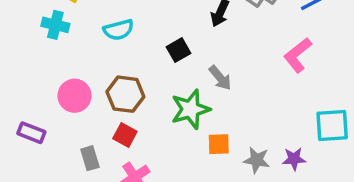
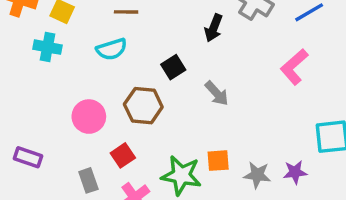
brown hexagon: (125, 94) -> (143, 106), moved
pink circle: (74, 96) -> (89, 117), moved
green star: (191, 109) -> (181, 175), moved, turned 30
red square: (125, 135) -> (123, 155), turned 30

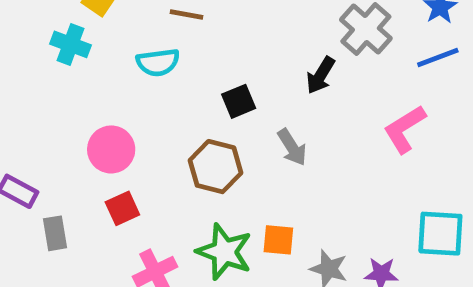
black arrow: (214, 28) -> (321, 75), moved
brown hexagon: (143, 106) -> (216, 167), moved
red square: (123, 155) -> (122, 208), moved
gray rectangle: (88, 180) -> (55, 233), moved

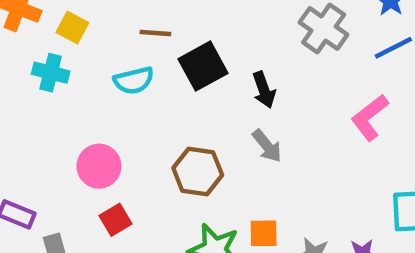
black arrow: (321, 75) -> (264, 90), moved, turned -45
black square: (239, 101) -> (203, 66), moved, size x1.5

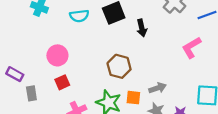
gray arrow: (267, 146) -> (157, 88), moved, turned -77
brown hexagon: (198, 171) -> (119, 66), moved

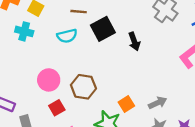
brown hexagon: (119, 66) -> (83, 87), moved
orange square: (133, 98) -> (126, 104), moved, turned -32

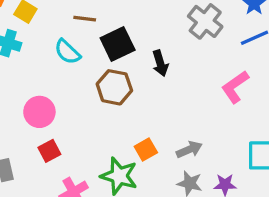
cyan semicircle: (67, 36) -> (67, 52), turned 54
brown hexagon: (83, 87) -> (114, 87), moved

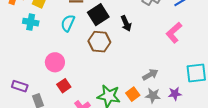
cyan semicircle: (67, 52) -> (68, 23), turned 78
orange square: (146, 150) -> (133, 94), moved

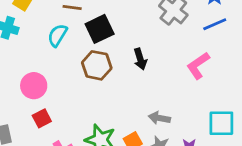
black arrow: (126, 23) -> (140, 59), moved
gray arrow: (150, 75) -> (159, 118), turned -147

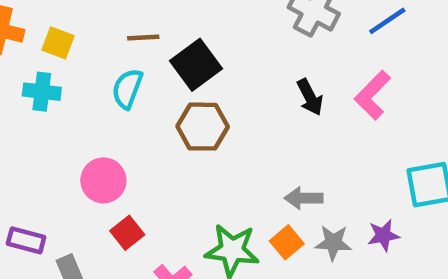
black arrow: (140, 59) -> (310, 97), moved
gray arrow: (159, 118) -> (304, 198), moved

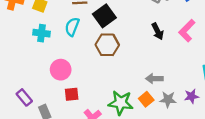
cyan cross: (42, 92) -> (42, 33), moved
red square: (127, 233) -> (72, 94), turned 32
purple rectangle: (26, 240) -> (24, 97), turned 35

